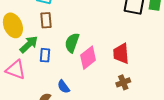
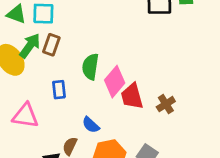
brown rectangle: (46, 20) -> (51, 45), turned 35
green arrow: (29, 44) -> (30, 46), moved
red trapezoid: (121, 54) -> (132, 96), moved

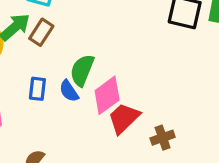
red trapezoid: (132, 96) -> (124, 118), turned 48
blue semicircle: (91, 125) -> (69, 91), moved

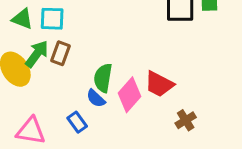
blue rectangle: (37, 89) -> (77, 122), moved, turned -30
red trapezoid: (124, 118) -> (159, 84), moved, turned -96

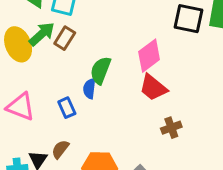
pink diamond: (130, 95) -> (149, 56), moved
blue semicircle: (96, 98) -> (89, 89), turned 42

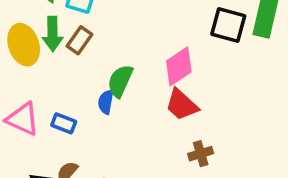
green arrow: (42, 34) -> (52, 34), turned 128
blue rectangle: (67, 108) -> (64, 123), moved, turned -48

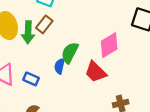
green arrow: (52, 34) -> (28, 32), moved
red trapezoid: (182, 105) -> (96, 72), moved

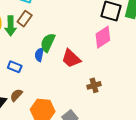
pink diamond: (109, 45) -> (103, 37), moved

